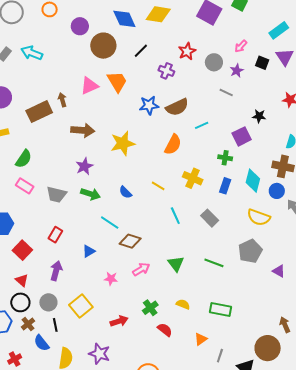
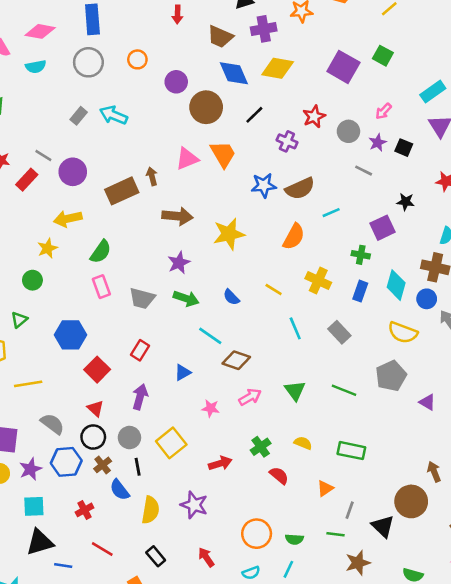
black square: (262, 63) -> (404, 148), moved
pink rectangle: (25, 186) -> (101, 287), turned 36

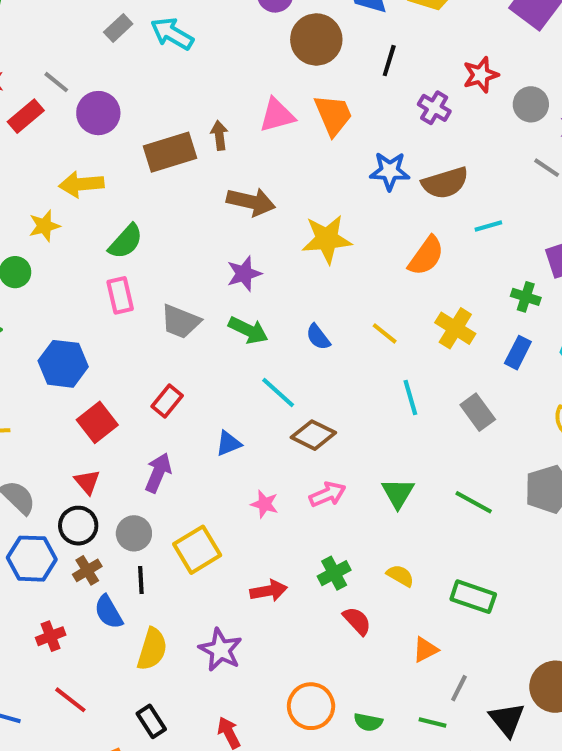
black line: (254, 115) -> (389, 61), turned -36

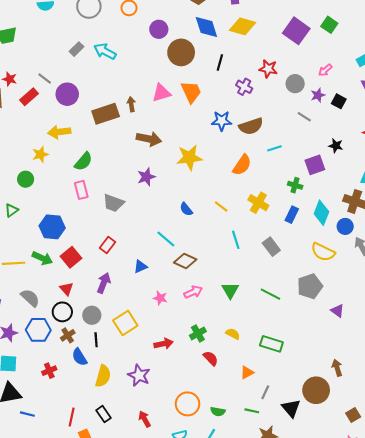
red star: (481, 75) -> (268, 69), turned 30
green arrow: (248, 330) -> (42, 258), moved
red line: (70, 700) -> (72, 417), moved, turned 66

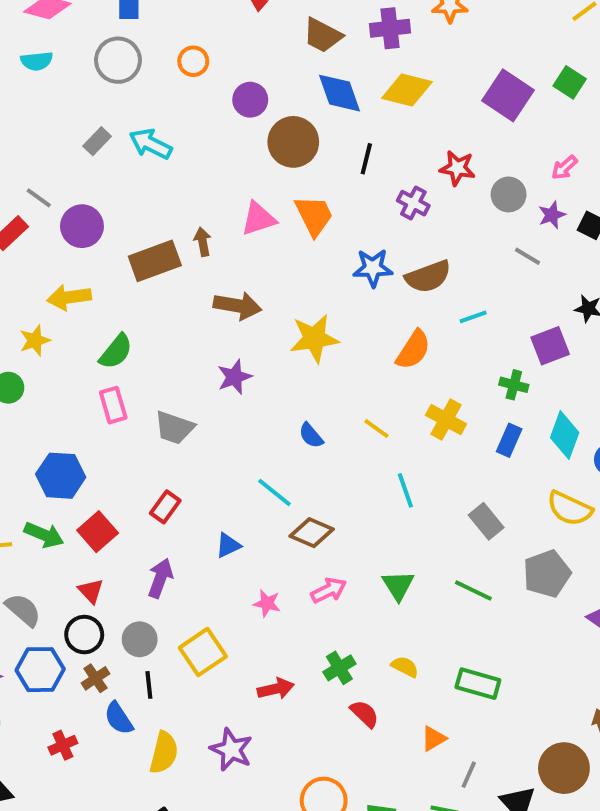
gray rectangle: (271, 247) -> (486, 521), moved

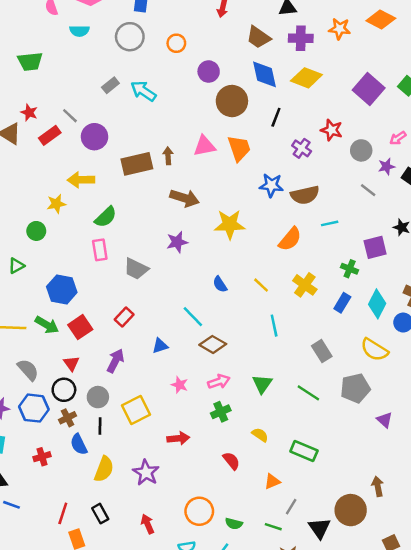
green cross: (339, 668) -> (221, 412), moved

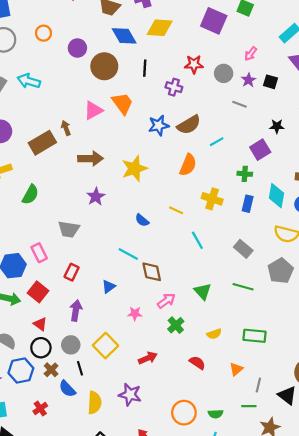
pink rectangle: (100, 250) -> (39, 253), moved
brown diamond: (213, 344) -> (152, 272), turned 65
yellow semicircle: (260, 435) -> (214, 334), turned 144

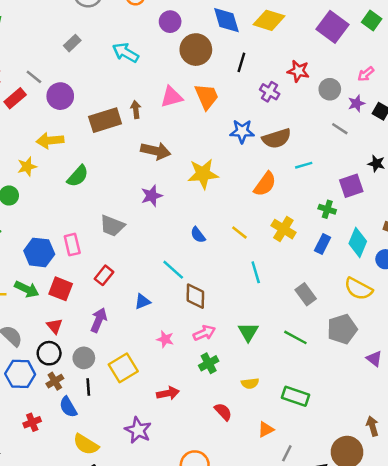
cyan arrow: (29, 81) -> (126, 53), moved
red square: (38, 292) -> (61, 289), turned -30
yellow semicircle: (95, 403) -> (86, 444), moved, turned 105

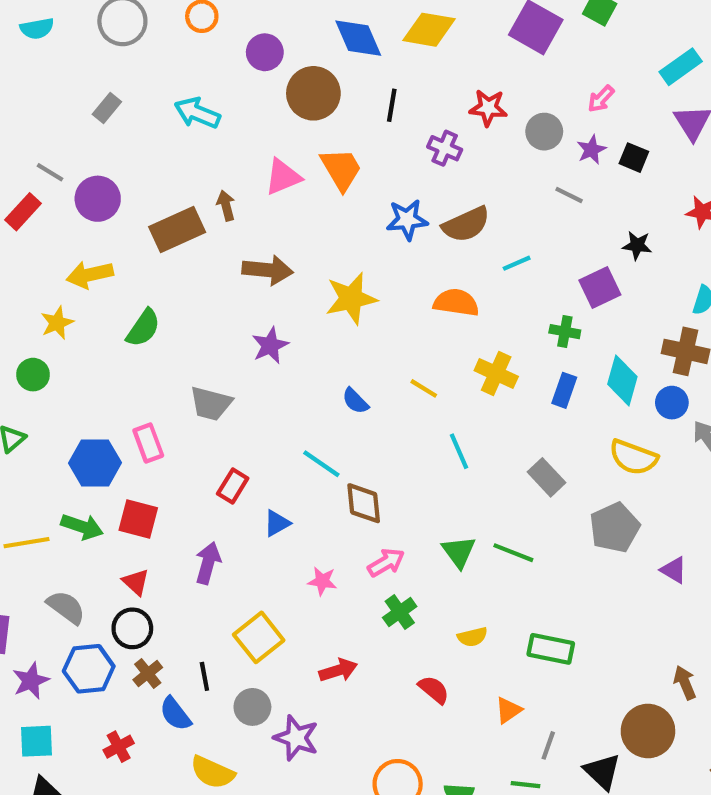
orange semicircle: (265, 184) -> (456, 303), turned -110
red rectangle: (104, 275) -> (233, 486), moved
green line: (295, 337) -> (513, 553), moved
gray circle: (84, 358) -> (252, 707), moved

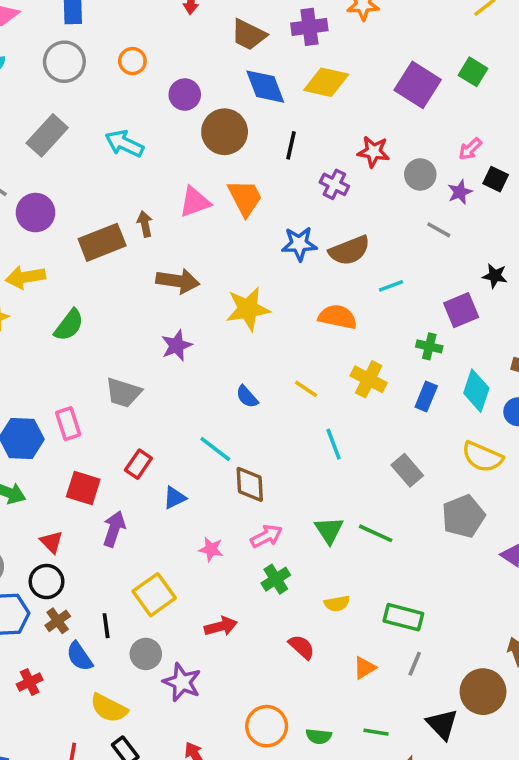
gray rectangle: (107, 108) -> (47, 135), size x1.6
black square: (634, 158) -> (496, 179), moved
red square: (138, 519) -> (83, 488), moved
gray line: (548, 745) -> (415, 664), moved

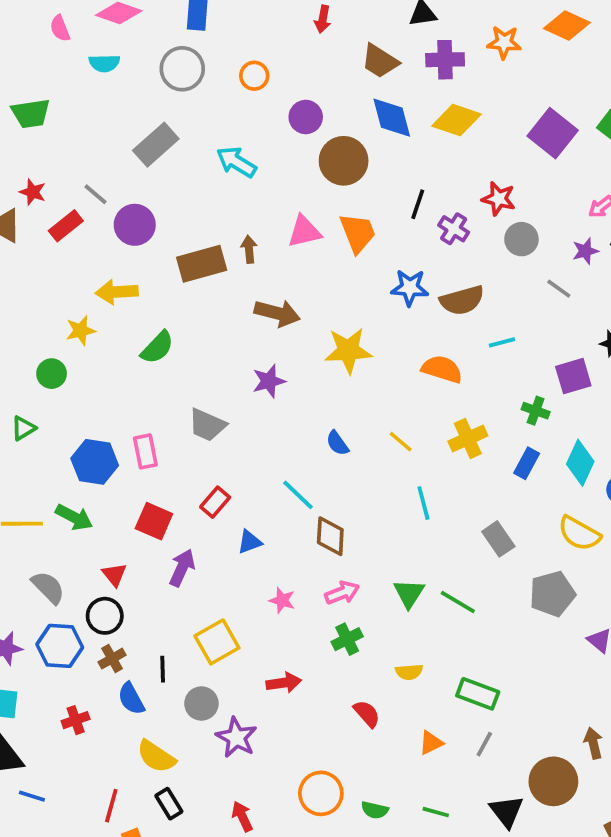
black line: (291, 145) -> (418, 204), moved
gray circle: (420, 174) -> (521, 239), moved
yellow cross: (369, 379) -> (468, 439), turned 32

